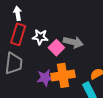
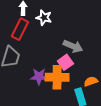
white star: (40, 37) -> (44, 18), moved
pink square: (56, 48) -> (65, 62), moved

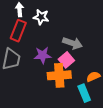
purple star: (39, 76) -> (43, 55), moved

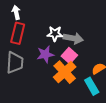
white star: (41, 17) -> (55, 34), moved
orange cross: (59, 75) -> (65, 72), turned -30

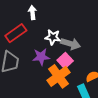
white arrow: (16, 12) -> (32, 13), moved
red rectangle: (18, 33) -> (16, 33), turned 35

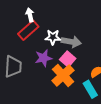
red rectangle: (16, 33) -> (28, 30), moved

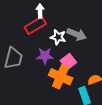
gray arrow: (71, 42) -> (77, 34), moved
orange cross: (63, 75) -> (61, 77), turned -35

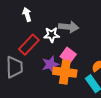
red rectangle: (35, 25) -> (29, 45), moved
purple star: (45, 56) -> (50, 64), moved

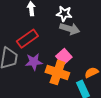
white star: (52, 35) -> (64, 14), moved
purple star: (50, 64) -> (34, 62), moved

